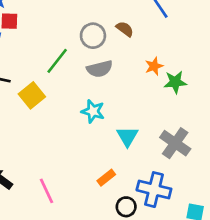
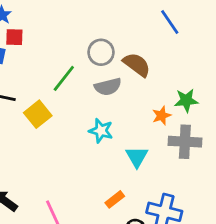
brown semicircle: (125, 29) -> (137, 65), moved, size x1.5
orange star: (154, 66) -> (162, 116), moved
gray cross: (175, 143) -> (185, 142), moved, turned -32

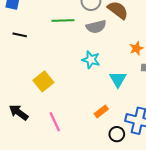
green line: (64, 78) -> (63, 20), turned 50
yellow square: (38, 114) -> (43, 81), moved

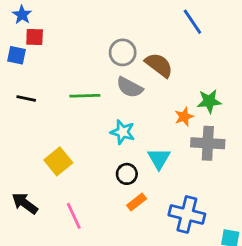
green line: (63, 20) -> (85, 96), moved
gray semicircle: (96, 27) -> (130, 87), turned 42
black circle: (117, 134) -> (127, 174), moved

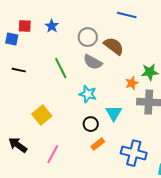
blue star: (22, 15) -> (52, 26), moved
blue line: (192, 22) -> (127, 15), moved, turned -42
green line: (85, 96) -> (61, 68), turned 65
pink line: (74, 216) -> (53, 154), turned 54

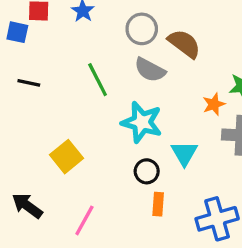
cyan star: (88, 94) -> (142, 122), size x1.4
orange rectangle: (98, 144) -> (158, 204), turned -48
blue cross: (134, 153) -> (217, 219), turned -30

